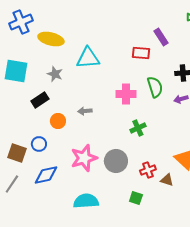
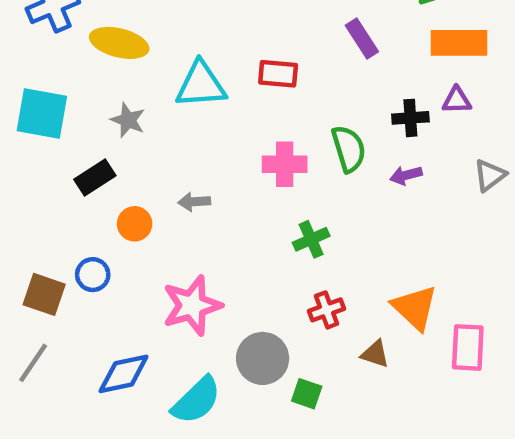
red rectangle: (141, 53) -> (278, 74), moved
gray circle: (116, 161) -> (263, 358), moved
red cross: (148, 170) -> (327, 310), moved
blue diamond: (46, 175) -> (124, 374), moved
cyan semicircle: (86, 201) -> (196, 400), turned 140

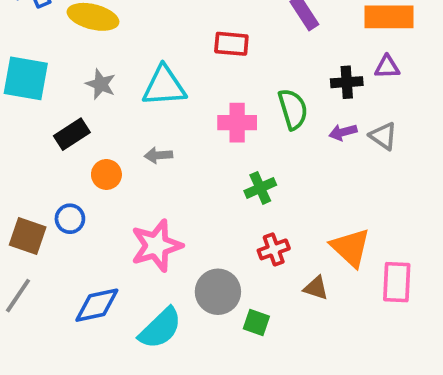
cyan triangle: (201, 85) -> (164, 86), moved
gray triangle: (490, 175) -> (383, 136), moved, turned -48

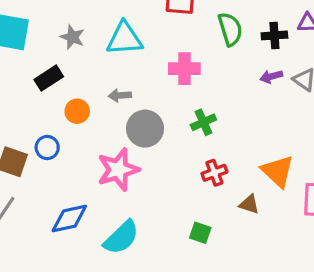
green semicircle: (293, 109) -> (230, 29), moved
gray circle: (218, 292) -> (145, 129), moved

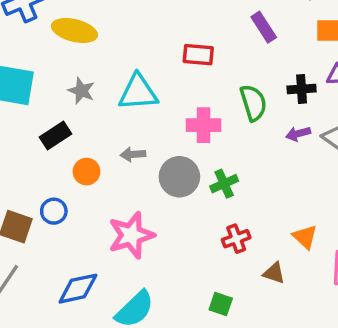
green semicircle: (230, 29) -> (253, 103), moved
gray circle: (145, 129) -> (179, 177), moved
orange triangle: (278, 171) -> (305, 237), size x0.7

